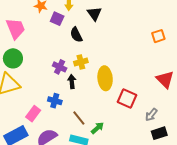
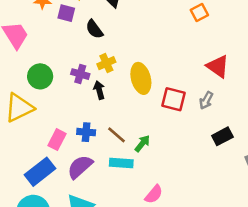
green circle: (13, 58) -> (40, 76), moved
blue cross: (55, 101) -> (86, 132), moved
gray arrow: (151, 115) -> (206, 100), moved

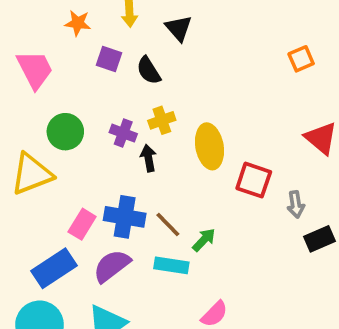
purple square: (66, 13) -> (109, 59), moved
gray arrow: (206, 100) -> (296, 204), moved, turned -42
blue cross: (86, 132) -> (125, 217), size x1.5

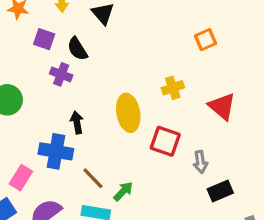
yellow cross: (162, 120) -> (173, 88), moved
purple cross: (123, 133) -> (61, 74), moved
blue cross: (125, 217) -> (56, 151), moved

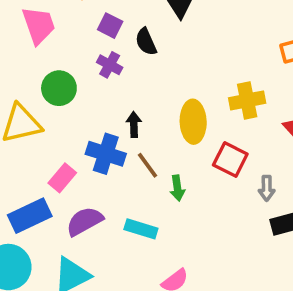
purple cross: (61, 74) -> (110, 65), moved
yellow cross: (173, 88) -> (247, 100), size x1.4
brown line: (93, 178) -> (148, 165), moved
green arrow: (123, 191) -> (177, 188), moved, turned 120

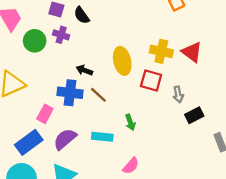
green circle: (59, 88) -> (35, 41), moved
yellow cross: (247, 100) -> (161, 51), moved, turned 35
black arrow: (134, 124) -> (84, 70), turned -56
green arrow: (177, 188) -> (130, 122), moved

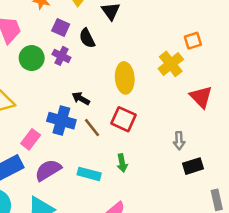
yellow cross: (161, 51) -> (171, 64), moved, turned 30
yellow ellipse: (122, 61) -> (125, 78), moved
red square: (151, 81) -> (124, 119), moved

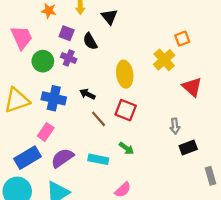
blue cross: (61, 121) -> (54, 98), moved
green arrow: (122, 163) -> (126, 148), turned -40

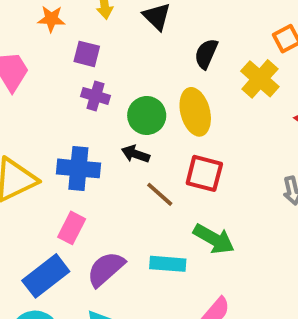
black semicircle: (90, 41) -> (206, 54), moved, turned 60
green circle: (43, 61) -> (147, 115), moved
green arrow: (126, 148) -> (214, 239), size x1.5

